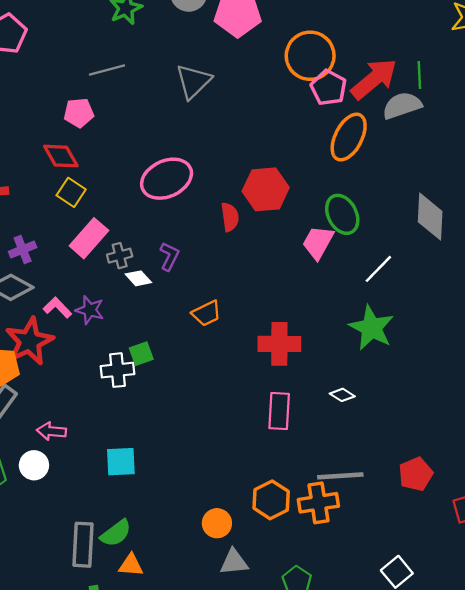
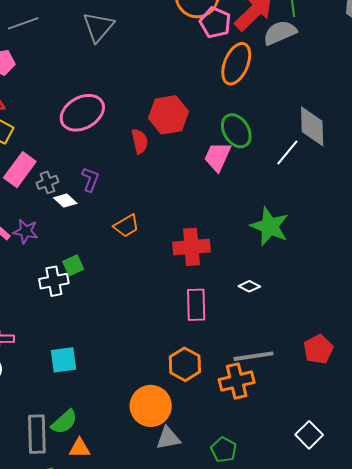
white line: (378, 269) -> (287, 152), moved
orange hexagon: (271, 500) -> (185, 364), moved
orange circle: (217, 523) -> (151, 406), size x1.6

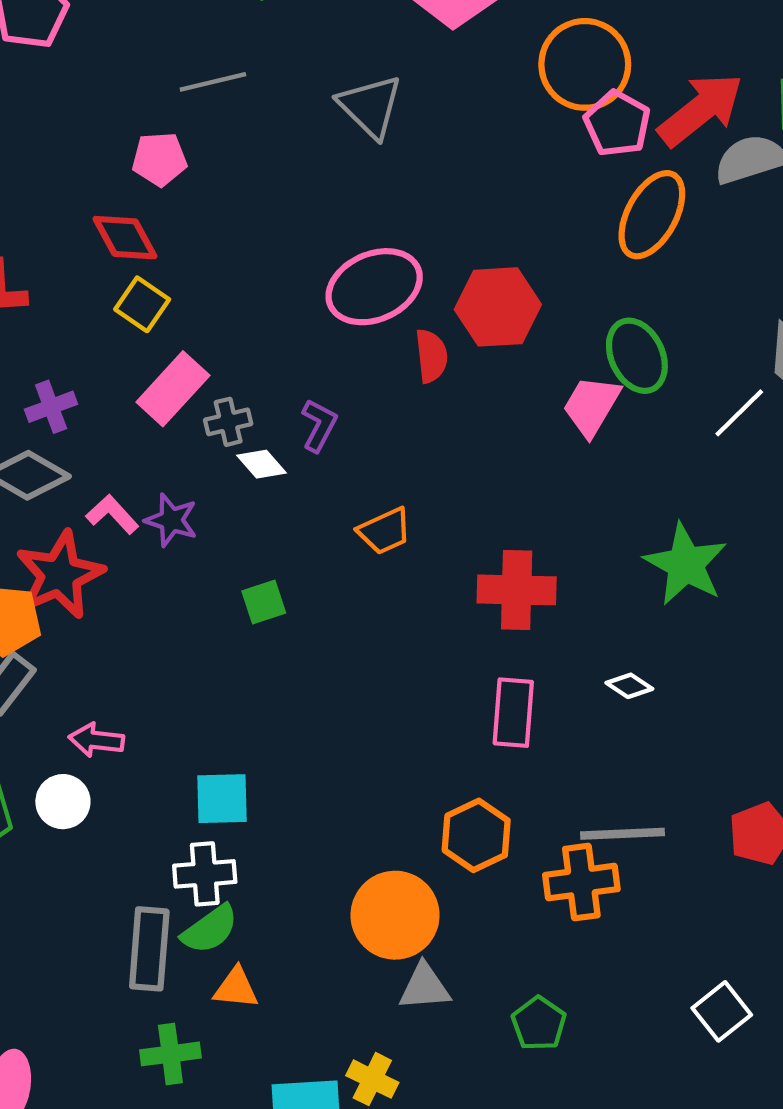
gray triangle: (98, 27) -> (370, 106), turned -32
pink ellipse: (82, 113) -> (374, 287), moved
white cross: (54, 281) -> (205, 874), moved

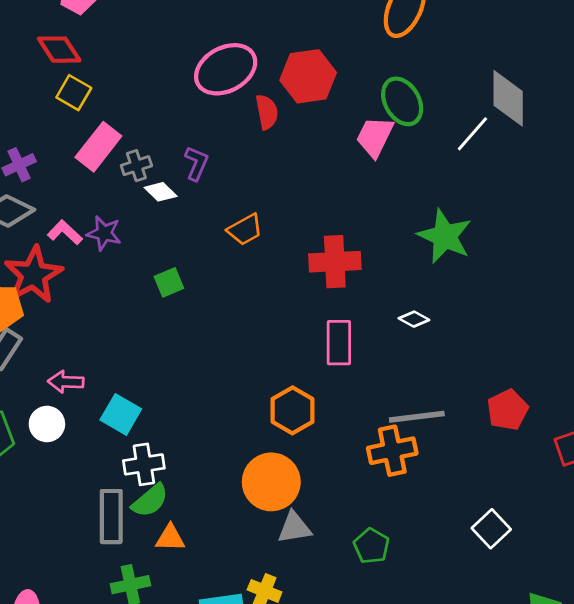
cyan square: (222, 799) -> (121, 414), moved, turned 36
orange hexagon: (476, 835) -> (292, 410), moved

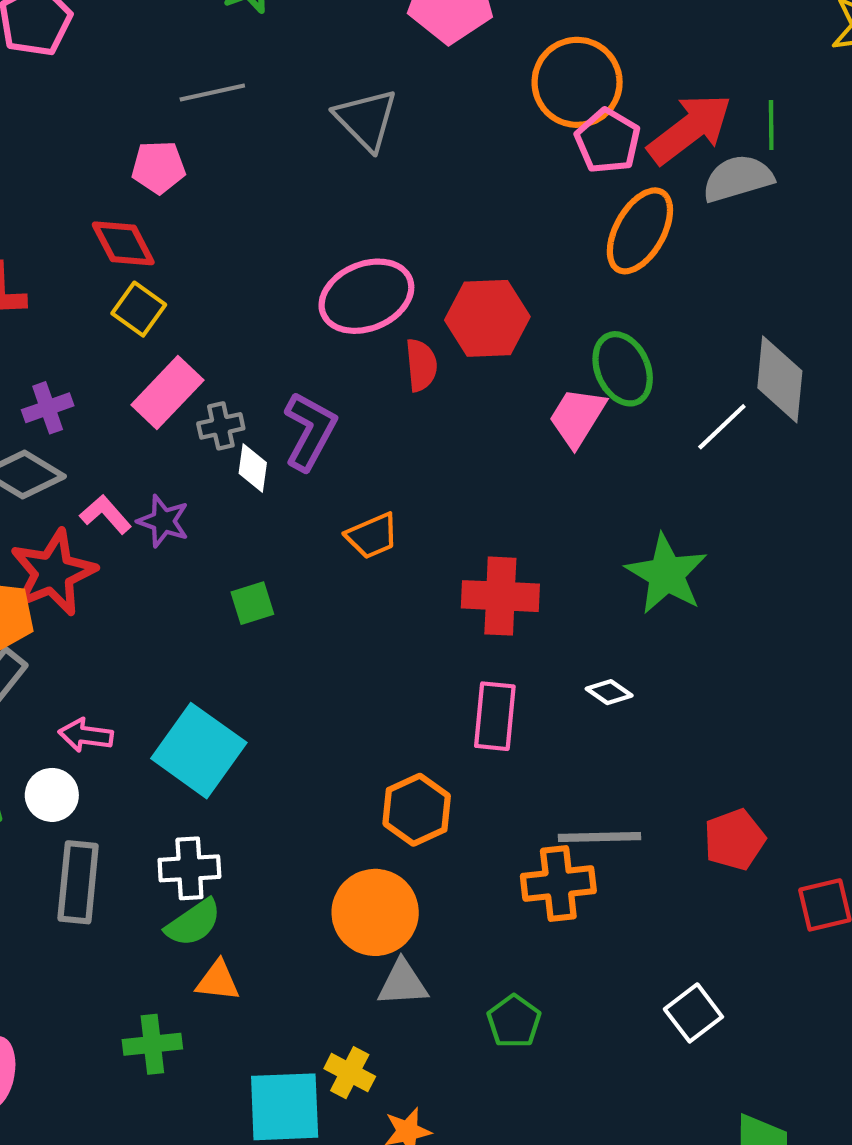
purple L-shape: (196, 163) -> (310, 431), size x1.5
white diamond: (161, 192) -> (253, 468), turned 48
cyan square: (121, 414) -> (199, 751), moved, size x1.5
gray rectangle: (111, 517) -> (78, 882), moved

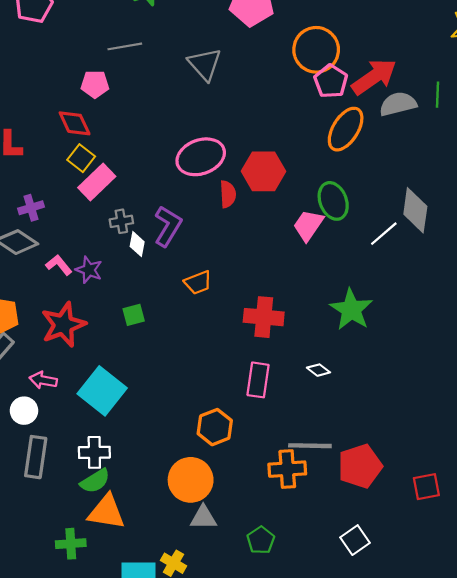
green line: (771, 125) -> (438, 95), moved
pink rectangle: (167, 392) -> (97, 182), moved
red star: (53, 573) -> (63, 325), moved
red pentagon: (734, 839) -> (360, 466), moved, size x1.4
orange triangle: (218, 981) -> (107, 512), size x1.6

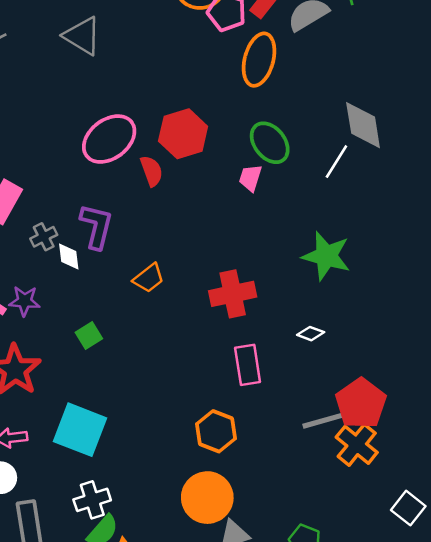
pink trapezoid: (308, 225) -> (250, 178), size x0.7
red pentagon: (360, 466) -> (361, 403), moved
orange cross: (287, 469) -> (357, 445), moved, turned -30

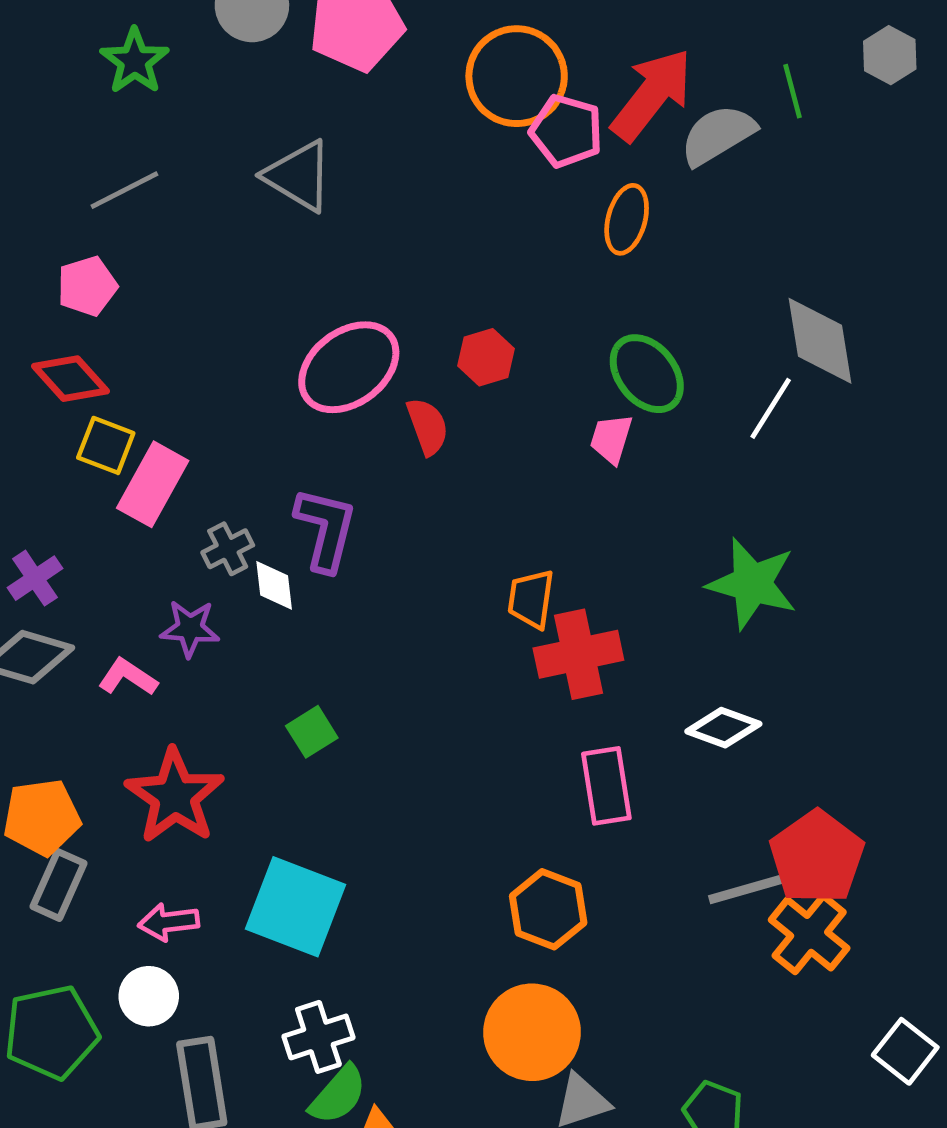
orange ellipse: (259, 60) -> (627, 219), size x0.7
red hexagon: (183, 134) -> (486, 357), size x0.6
orange trapezoid: (149, 278) -> (531, 599), moved, turned 136
purple star: (24, 301) -> (190, 628), moved
white diamond: (311, 334) -> (723, 728), size x1.4

